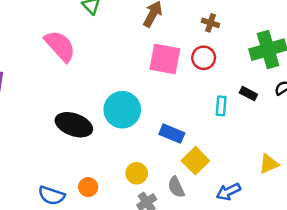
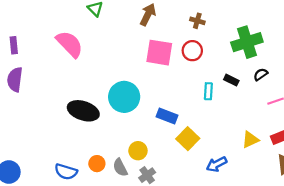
gray semicircle: (176, 187) -> (120, 167), moved

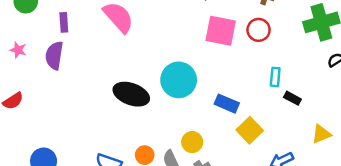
purple rectangle: (14, 45) -> (64, 22), moved
black rectangle: (231, 80) -> (292, 98), moved

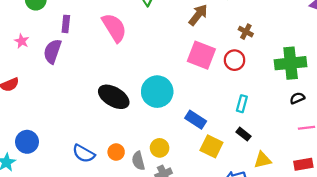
black rectangle: (292, 98) -> (243, 134), moved
yellow square: (250, 130) -> (211, 146), turned -30
yellow triangle: (321, 134) -> (263, 160), moved

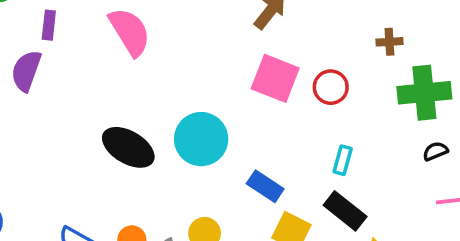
brown cross: (246, 32) -> (389, 42), moved, turned -32
black rectangle: (243, 134) -> (345, 211), size x1.6

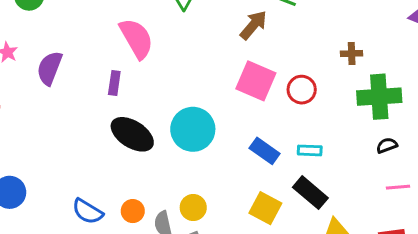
purple rectangle: (49, 25) -> (114, 83), moved
cyan rectangle: (343, 160) -> (310, 150), turned 75
blue rectangle: (265, 186) -> (265, 151), moved

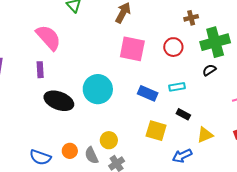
red circle: (302, 90) -> (173, 47), moved
black semicircle: (387, 145) -> (209, 70), moved
black rectangle: (310, 193) -> (183, 114), size x0.6

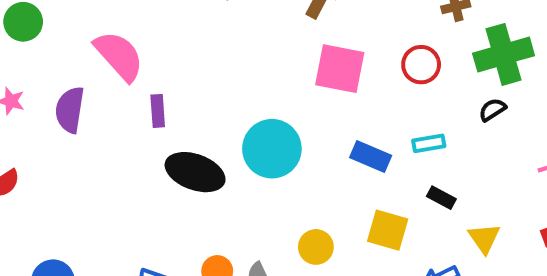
pink semicircle: (48, 38) -> (119, 56), moved
yellow triangle: (205, 135) -> (484, 238), turned -42
yellow circle: (109, 140) -> (316, 247), moved

